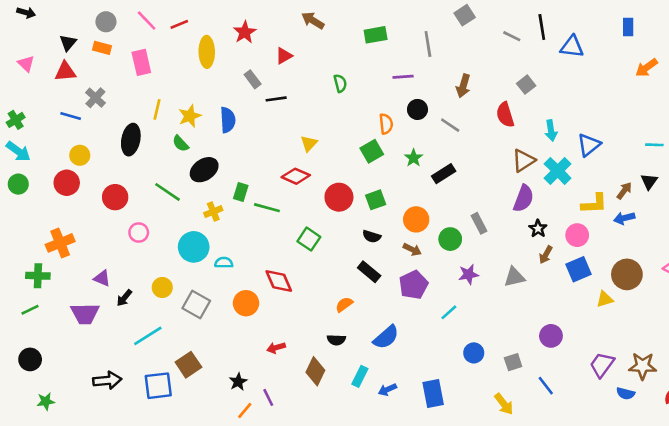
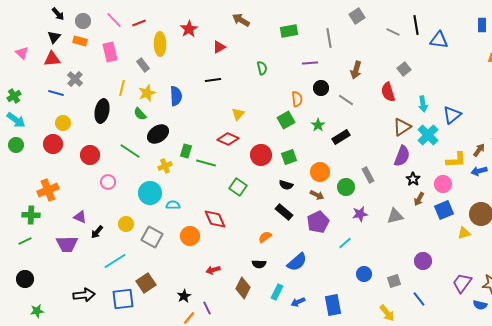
black arrow: (26, 13) -> (58, 14), moved, turned 32
gray rectangle: (253, 79) -> (143, 65), moved

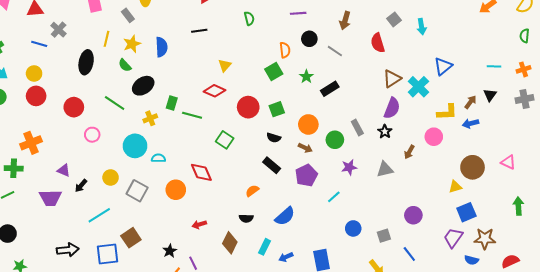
cyan arrow: (423, 104) -> (422, 27), moved
yellow circle: (63, 123) -> (34, 73), moved
black star: (413, 179) -> (385, 132), moved
blue square: (444, 210) -> (466, 212), moved

